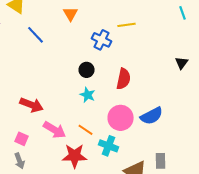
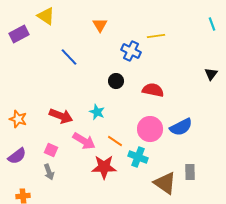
blue line: (36, 35) -> (69, 57), moved
red semicircle: (124, 79) -> (153, 90), turned -90
cyan star: (88, 95) -> (97, 112), moved

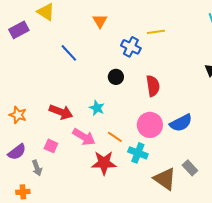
red semicircle: (153, 90) -> (153, 86), turned 70
gray arrow: (49, 172) -> (37, 168), moved
gray rectangle: (190, 172) -> (190, 168), turned -42

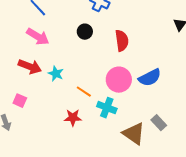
cyan star: (97, 108) -> (56, 74), moved
pink arrow: (84, 137) -> (38, 37), moved
red star: (104, 163) -> (73, 118), size x0.7

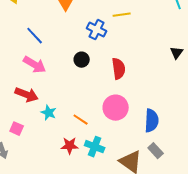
cyan star: (56, 74) -> (49, 113), moved
blue semicircle: (150, 78) -> (152, 121), moved, turned -60
cyan cross: (107, 108) -> (95, 147), moved

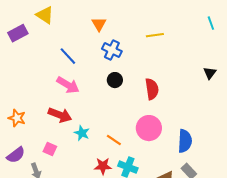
blue cross: (97, 30) -> (112, 50), moved

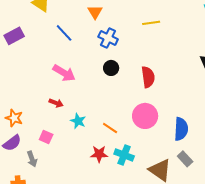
purple rectangle: (18, 33) -> (14, 36), moved
blue line: (68, 56) -> (64, 33), moved
red arrow: (60, 115) -> (56, 103), size x0.6
orange star: (17, 118) -> (14, 118), moved

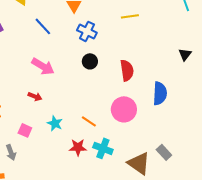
cyan star: (78, 121) -> (55, 123), moved
blue semicircle: (181, 129) -> (160, 93), moved

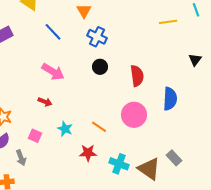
yellow line: (130, 16) -> (168, 22), moved
cyan cross: (103, 148) -> (119, 164), moved

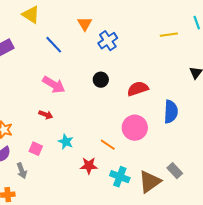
blue cross: (97, 37) -> (108, 41), moved, turned 30
red semicircle: (137, 76) -> (138, 89), turned -100
orange line: (99, 127) -> (108, 145), moved
brown triangle: (149, 169) -> (150, 182), turned 50

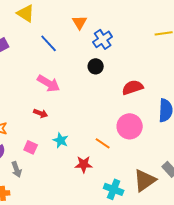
black circle: (101, 80) -> (96, 66), moved
cyan cross: (120, 177) -> (114, 189), moved

